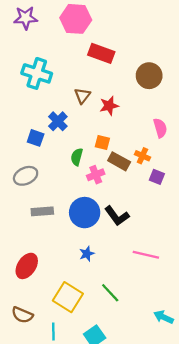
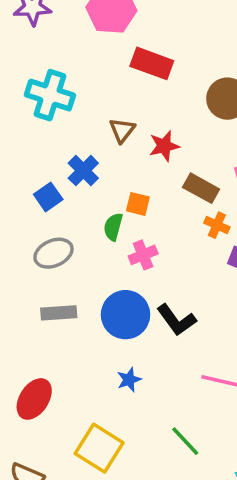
blue square: (36, 138) -> (48, 197), turned 36
orange square: (102, 142) -> (138, 204), moved
brown rectangle: (119, 161) -> (201, 188), moved
gray ellipse: (26, 176) -> (53, 253), moved
green line: (110, 293) -> (185, 441), moved

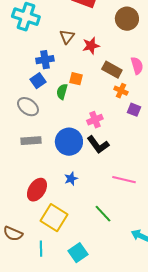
blue cross: (83, 171) -> (45, 60), turned 36
blue square: (48, 197) -> (38, 81), moved
gray ellipse: (53, 253) -> (28, 107), turned 60
pink cross: (143, 255) -> (95, 120), moved
red ellipse: (34, 399) -> (37, 190), moved

